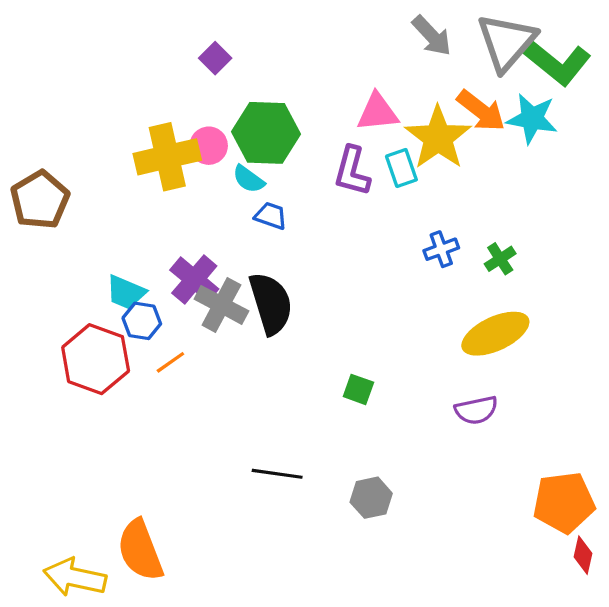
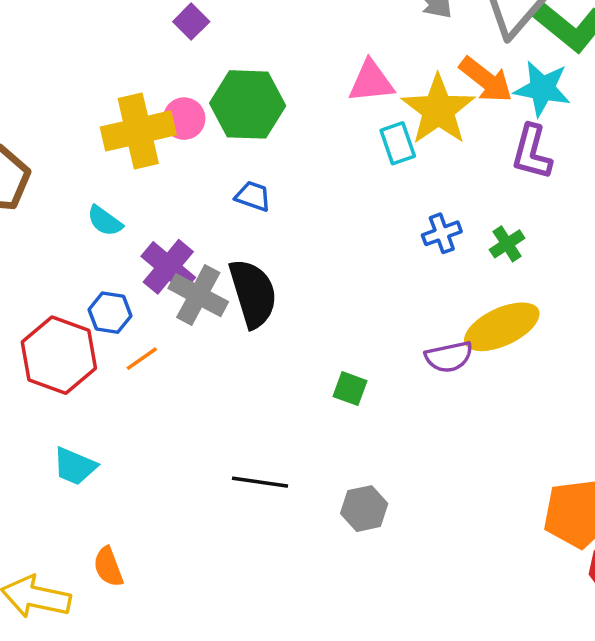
purple L-shape: (352, 171) -> (532, 152), moved
cyan semicircle: (248, 179) -> (105, 221), moved
cyan trapezoid: (126, 292) -> (75, 466), moved
purple semicircle: (476, 410) -> (449, 357), moved
orange semicircle: (140, 550) -> (108, 567), size x0.6

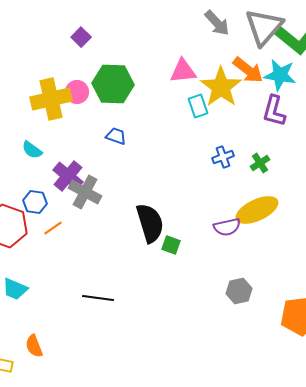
black semicircle: (253, 293) -> (150, 223), moved
black line: (260, 482) -> (98, 298), moved
gray hexagon: (364, 509) -> (239, 291), moved

